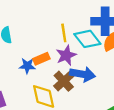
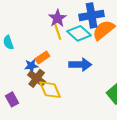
purple star: (66, 55) -> (57, 18), moved
brown cross: (64, 81) -> (37, 78), moved

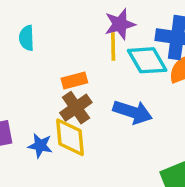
blue star: (31, 66) -> (40, 146), moved
brown cross: (37, 78) -> (76, 108), moved

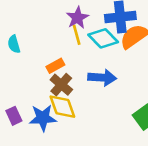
blue star: (40, 146) -> (43, 118), size x1.5

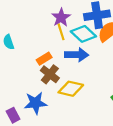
blue arrow: (102, 78) -> (77, 55), moved
yellow diamond: (62, 107) -> (71, 89), moved, turned -55
purple rectangle: (14, 116) -> (13, 115), moved

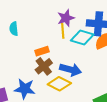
cyan diamond: (83, 34) -> (82, 37), turned -40
blue arrow: (77, 55) -> (71, 70), moved

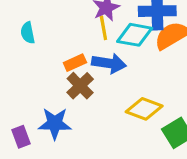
blue arrow: (71, 70) -> (109, 63), moved
yellow diamond: (59, 84) -> (144, 109), moved

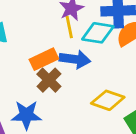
orange rectangle: (75, 63) -> (44, 59), size x1.4

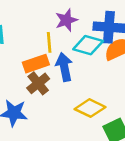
yellow line: (69, 27) -> (49, 42), moved
blue arrow: (75, 59) -> (64, 67), turned -116

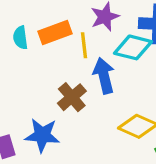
orange rectangle: (36, 64) -> (55, 33), moved

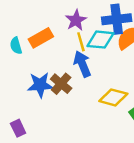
yellow line: (84, 45) -> (81, 42), moved
blue star: (42, 135) -> (40, 85), moved

